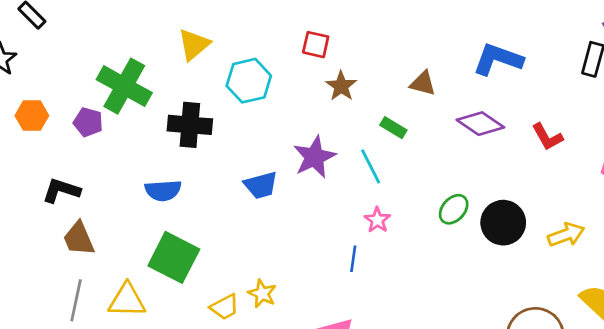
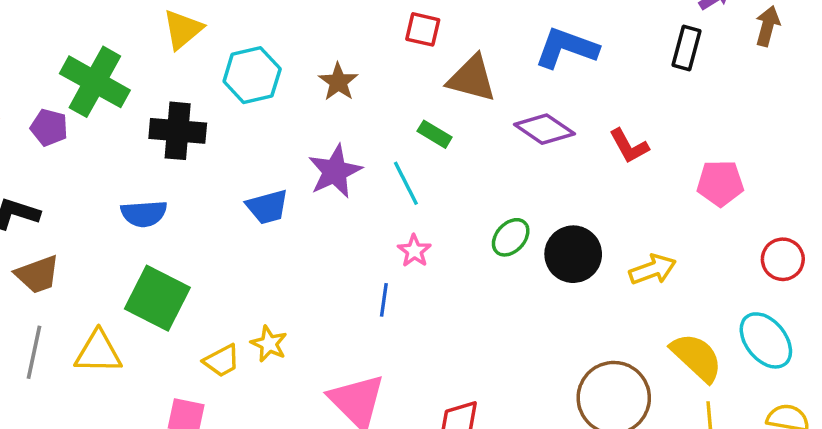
red square: (316, 45) -> (423, 29), moved
brown triangle: (423, 83) -> (472, 78), size x1.5
brown star: (341, 86) -> (338, 82), moved
brown trapezoid: (79, 239) -> (37, 274), turned -87

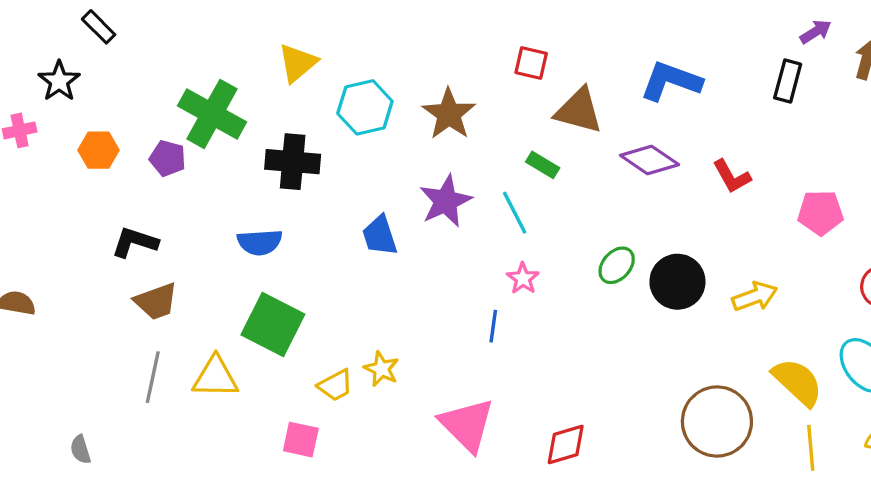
brown star: (338, 82) -> (449, 114), size x1.4
blue trapezoid: (267, 207) -> (380, 236), turned 87

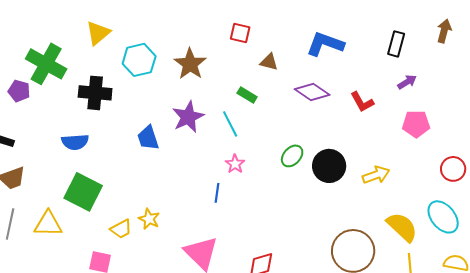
purple arrow: (816, 32) -> (407, 82), moved
brown triangle: (579, 111) -> (269, 62), size x0.6

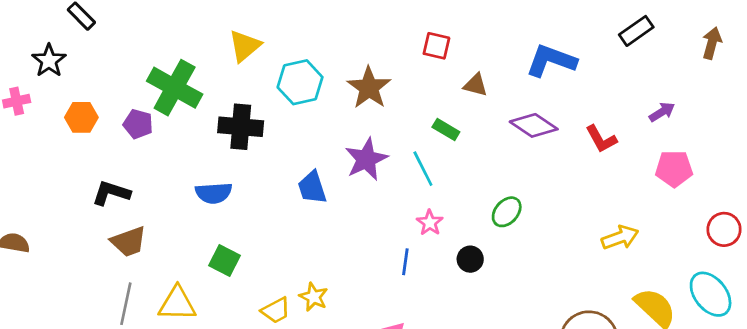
black rectangle: (396, 44) -> (636, 31), moved, turned 40
black circle: (329, 166) -> (470, 259), moved, size x0.6
green square: (83, 192) -> (224, 260), size x0.6

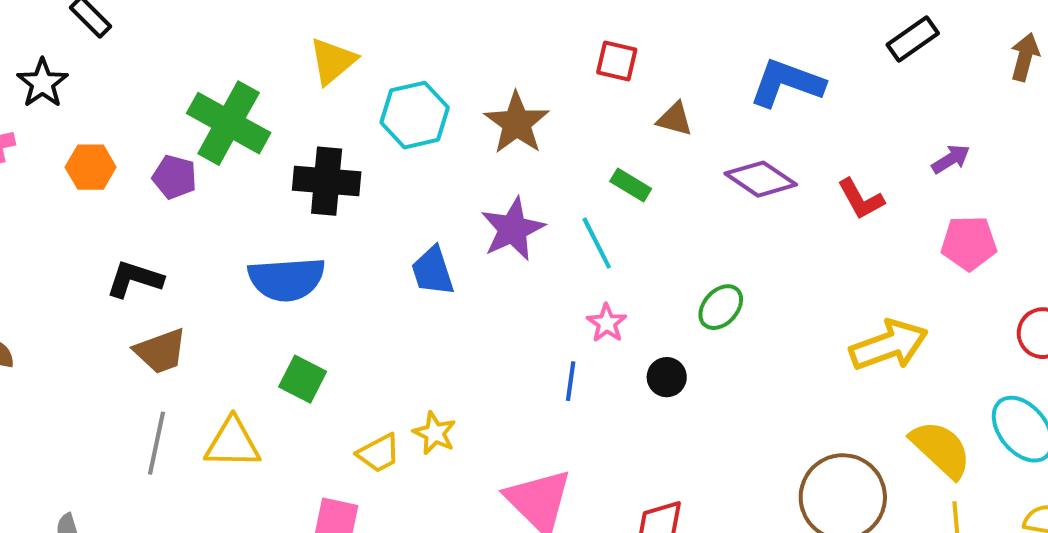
blue semicircle: (214, 193) -> (287, 279), size x1.4
yellow arrow: (620, 237) -> (889, 345), size x1.4

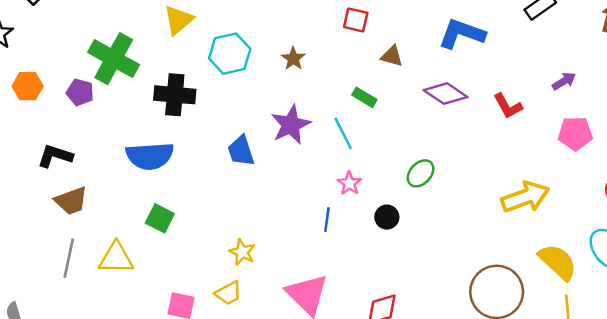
brown star: (517, 123) -> (293, 59), size x0.6
yellow trapezoid: (379, 453) -> (228, 293), moved

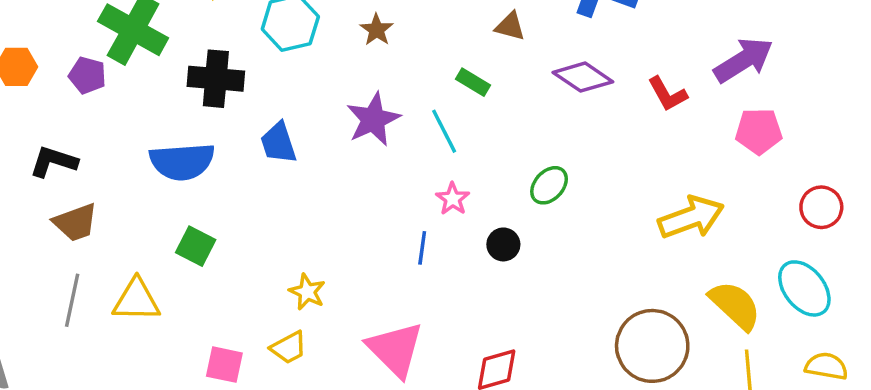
purple arrow: (564, 81) -> (744, 60), size x1.8
blue trapezoid: (241, 151) -> (278, 143), moved

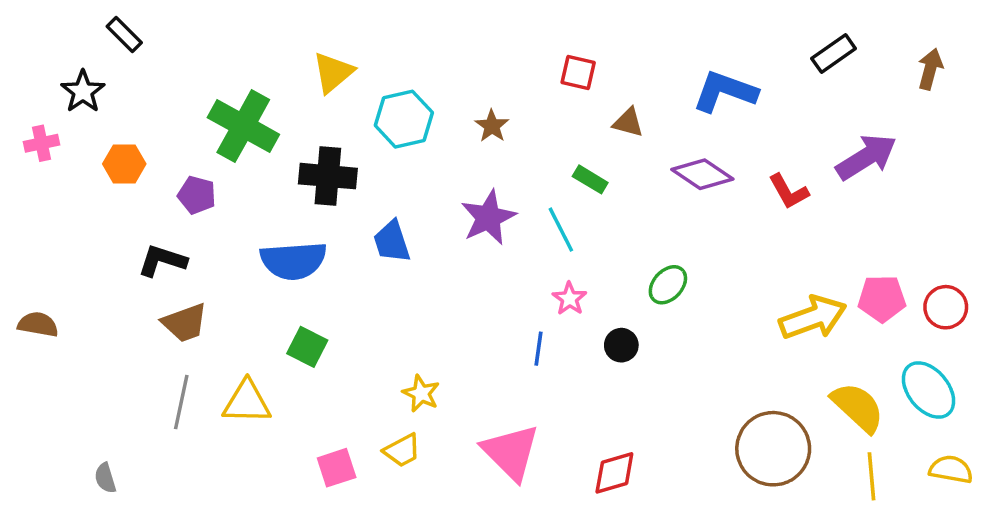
purple pentagon: (87, 75) -> (197, 195), moved
pink pentagon: (759, 131) -> (882, 299), moved
pink square: (224, 365) -> (337, 468), turned -30

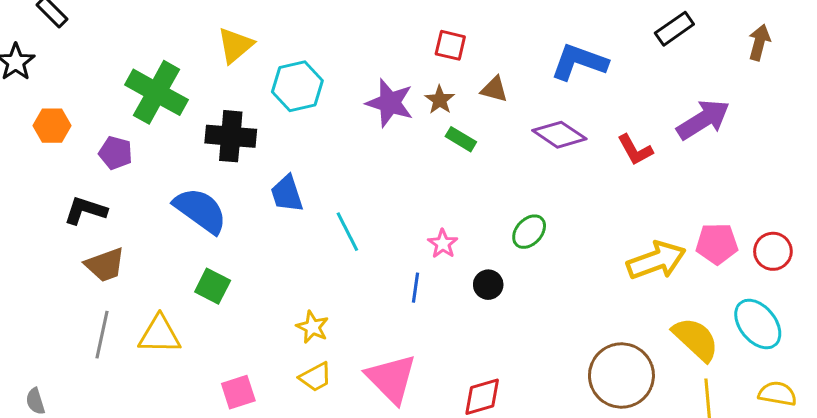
brown star: (492, 126) -> (440, 100), moved
purple star: (488, 217) -> (390, 103), moved, turned -30
cyan line: (561, 230) -> (347, 232), moved
blue semicircle: (293, 261) -> (200, 210), turned -140
yellow trapezoid: (402, 450) -> (316, 377), moved

